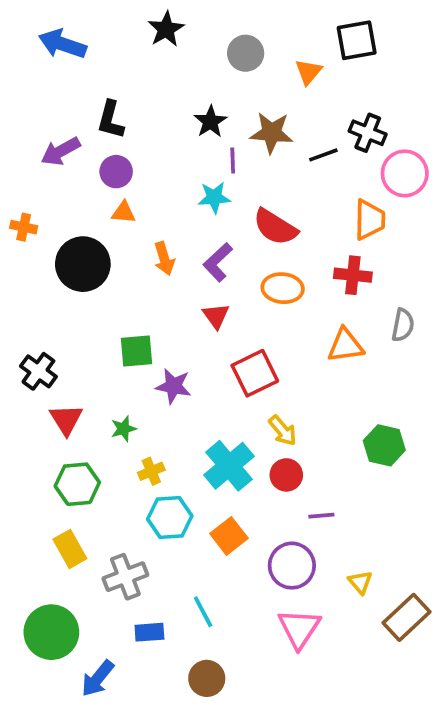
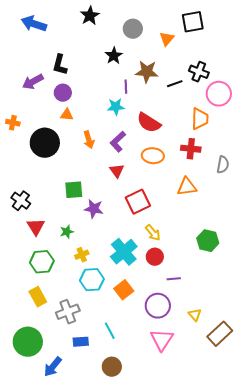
black star: (210, 122) -> (114, 56), moved
gray semicircle: (403, 325) -> (223, 165), moved

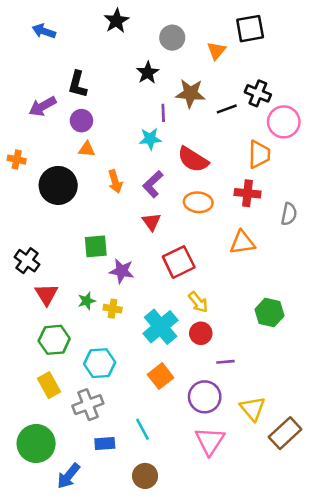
blue arrow: (34, 24) -> (44, 31), size x0.7
yellow cross: (82, 255) -> (113, 309), moved, turned 32
cyan hexagon: (92, 280) -> (100, 363), moved
yellow triangle: (195, 315) -> (253, 408), size x1.5

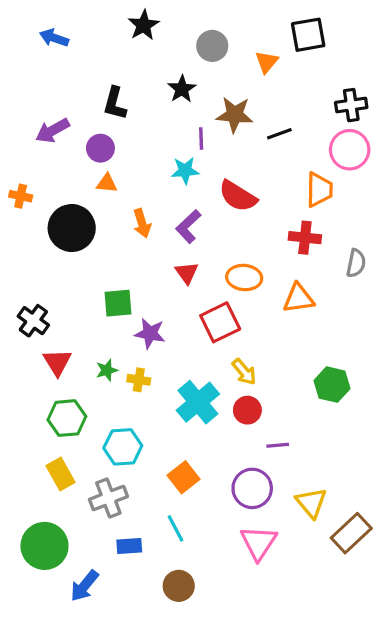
black L-shape: (78, 84) -> (115, 103), moved
black cross: (258, 93) -> (351, 105), moved, turned -30
orange ellipse: (198, 202) -> (244, 278), moved
orange square: (161, 376) -> (183, 477), moved

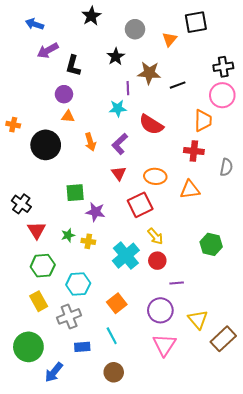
purple arrow: (53, 131) -> (48, 51), moved

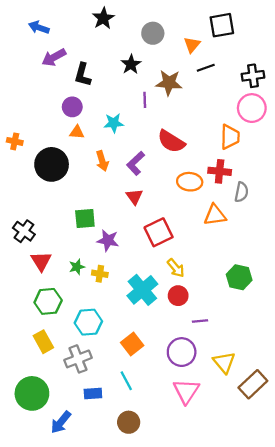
black line: (178, 85) -> (206, 68), moved
cyan star: (118, 108) -> (114, 123), moved
gray semicircle: (226, 167) -> (241, 192), moved
orange ellipse: (155, 176) -> (190, 182), moved

